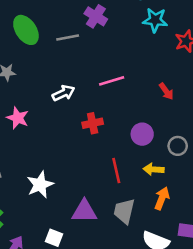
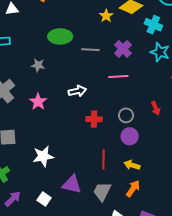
purple cross: (96, 16) -> (123, 49), moved
green ellipse: (26, 30) -> (60, 36), turned -70
pink line: (112, 81) -> (118, 77), moved
gray circle: (178, 146) -> (126, 115), moved

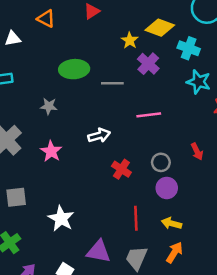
purple cross: (123, 49) -> (148, 64), moved
red cross: (94, 119) -> (121, 169), turned 35
white star: (43, 156) -> (61, 219), turned -30

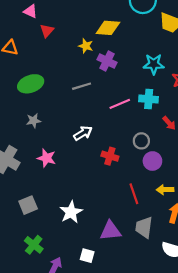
cyan cross: (189, 48) -> (149, 99), moved
green ellipse: (74, 69) -> (31, 84), moved
white star: (61, 219) -> (71, 212), turned 30

